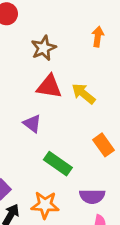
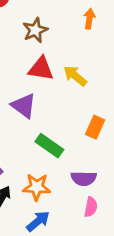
purple triangle: (32, 124) -> (24, 106), size x1.4
orange rectangle: (103, 145) -> (95, 127), turned 60

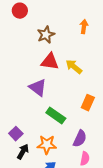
purple semicircle: (84, 178) -> (80, 139), turned -66

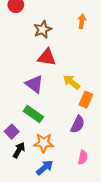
yellow arrow: (74, 67) -> (71, 82), moved
green rectangle: (56, 116) -> (33, 114), moved
purple semicircle: (80, 139) -> (78, 124), moved

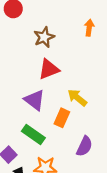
red triangle: (47, 57) -> (49, 69), turned -30
orange rectangle: (86, 100) -> (62, 118), moved

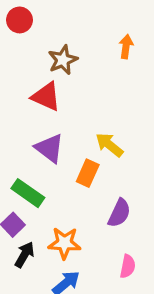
red triangle: (49, 69) -> (46, 97), moved, turned 45
green rectangle: (33, 134) -> (28, 193), moved

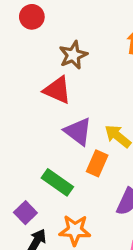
purple triangle: (49, 148) -> (78, 131), moved
green rectangle: (28, 193) -> (57, 182), moved

